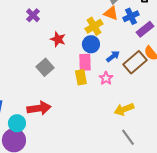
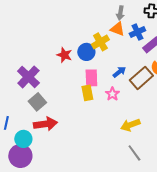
purple cross: (33, 15) -> (28, 77), moved, size x1.6
blue circle: (91, 44) -> (86, 52), moved
gray square: (45, 67) -> (37, 102), moved

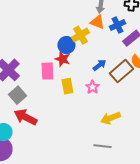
red star: (64, 55) -> (62, 59), moved
pink rectangle: (91, 78) -> (47, 71), moved
red arrow: (45, 124) -> (25, 117), turned -145
gray line: (134, 153) -> (102, 146), moved, turned -48

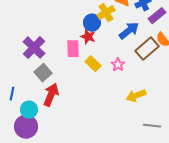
blue arrow: (99, 65) -> (129, 31), moved, size x1.5
yellow rectangle: (67, 86) -> (93, 64), turned -35
red arrow: (25, 117) -> (51, 95), turned 85
gray line: (102, 146) -> (152, 126), moved

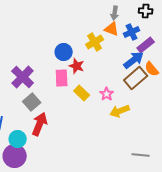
blue circle: (92, 23) -> (64, 52), moved
blue arrow: (129, 31) -> (134, 60), moved
yellow arrow: (136, 96) -> (120, 111), moved

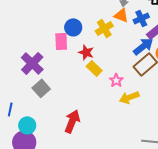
blue circle: (64, 52) -> (73, 27), moved
pink rectangle: (62, 78) -> (61, 41), moved
yellow rectangle: (82, 93) -> (94, 68), moved
red arrow: (40, 124) -> (72, 121), moved

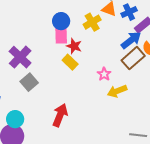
pink rectangle: (61, 41) -> (61, 35), moved
yellow rectangle: (94, 68) -> (70, 62), moved

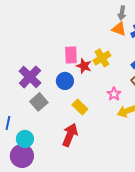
blue circle: (61, 21) -> (65, 81), moved
yellow cross: (92, 22) -> (102, 58), moved
yellow rectangle: (70, 62) -> (80, 107), moved

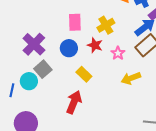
red star: (84, 66) -> (95, 45), moved
pink star: (114, 94) -> (118, 53), moved
cyan circle: (25, 139) -> (29, 81), moved

